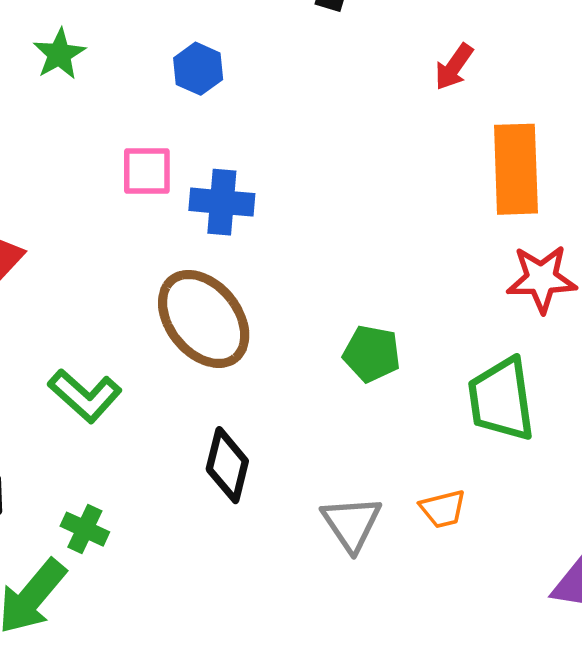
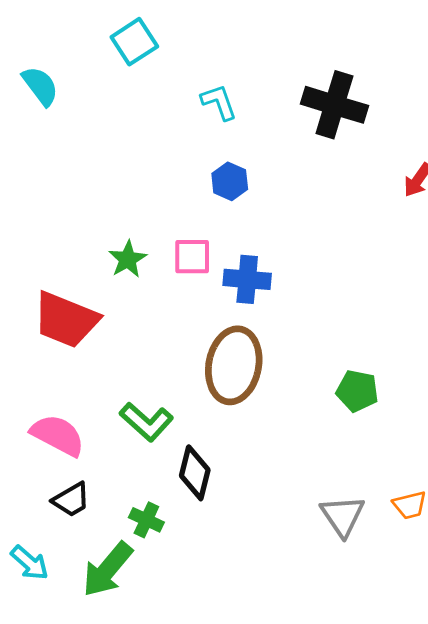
green star: (59, 54) -> (128, 259), moved
brown ellipse: (204, 319) -> (234, 365), turned 50
black diamond: (227, 465) -> (195, 473), moved

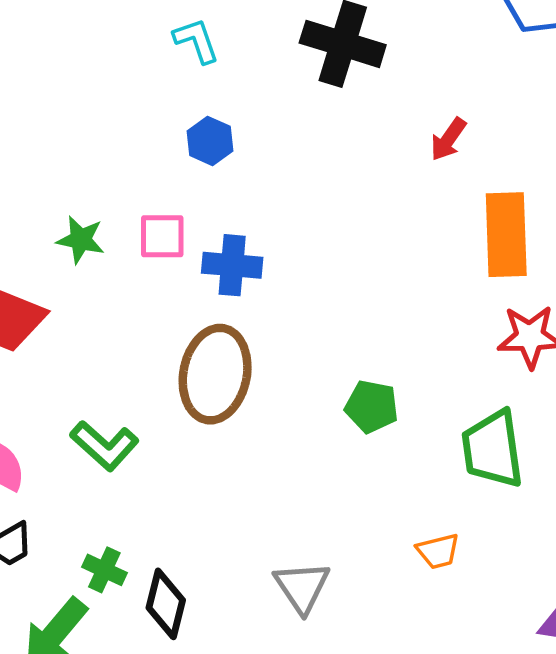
green star: (128, 259) -> (81, 240), turned -30
black diamond: (195, 473) -> (166, 604), moved
gray triangle: (343, 516) -> (302, 587), moved

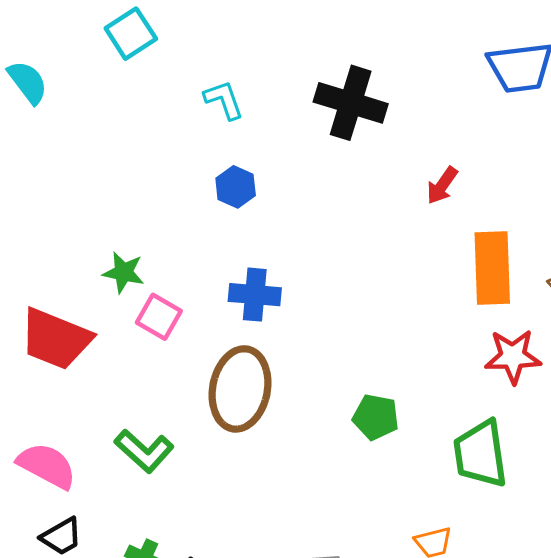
pink square: (162, 236) -> (159, 317), moved, turned 30

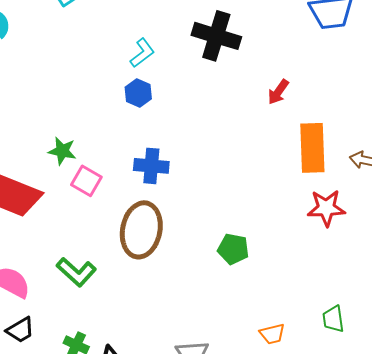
cyan L-shape: (224, 100) -> (142, 53), moved, turned 72
green trapezoid: (480, 454) -> (333, 319), moved, size x0.6

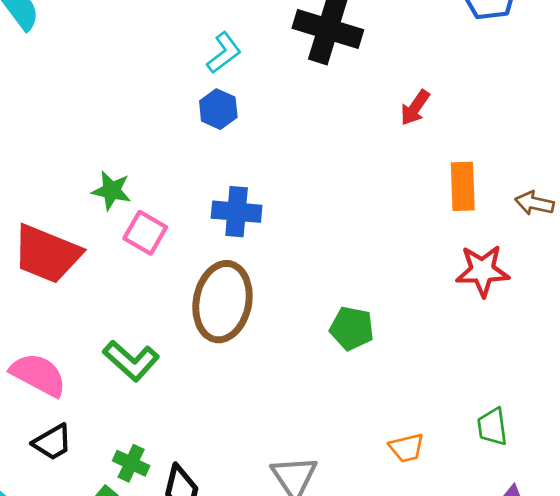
orange rectangle: (312, 148) -> (463, 186), size x0.7

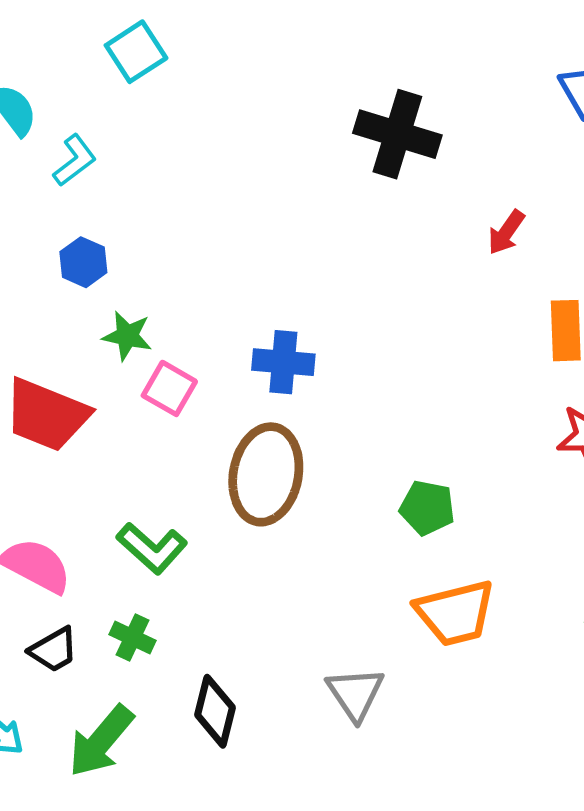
cyan L-shape: (224, 53) -> (75, 160), moved
blue hexagon: (218, 109) -> (83, 262), moved
orange trapezoid: (407, 448) -> (455, 613), moved, size x1.8
green cross: (131, 463) -> (133, 638), moved

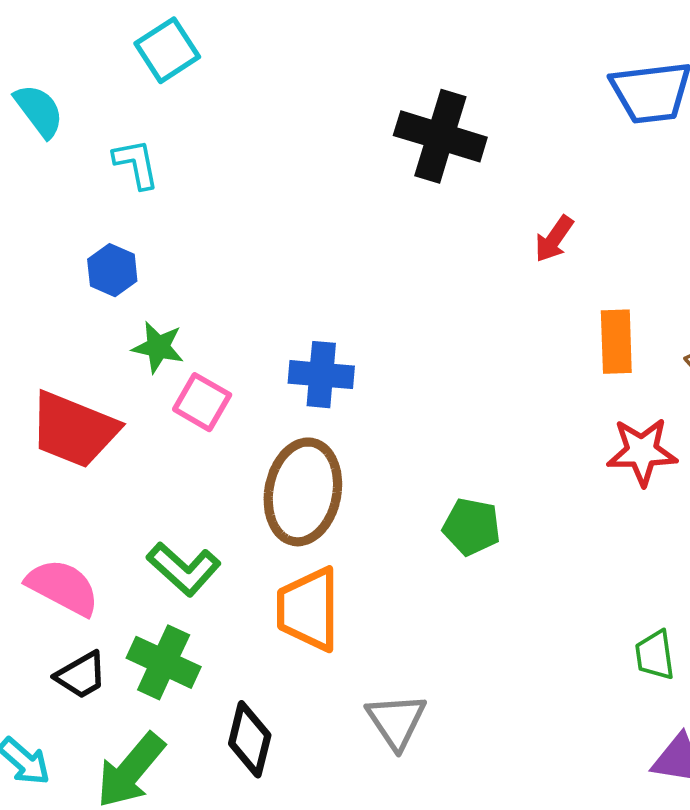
cyan L-shape: (75, 160) -> (136, 164), moved, turned -64
orange trapezoid: (455, 613) -> (308, 609), moved, turned 104
green cross: (133, 638) -> (164, 662), size x1.5

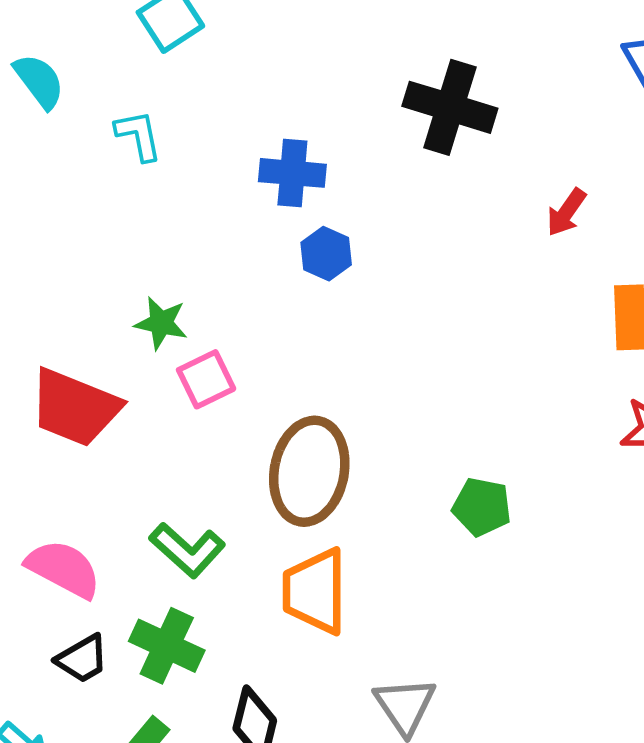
blue hexagon: (112, 270) -> (326, 254), moved
blue cross: (321, 375) -> (292, 173), moved
pink square: (202, 402) -> (206, 379), turned 34

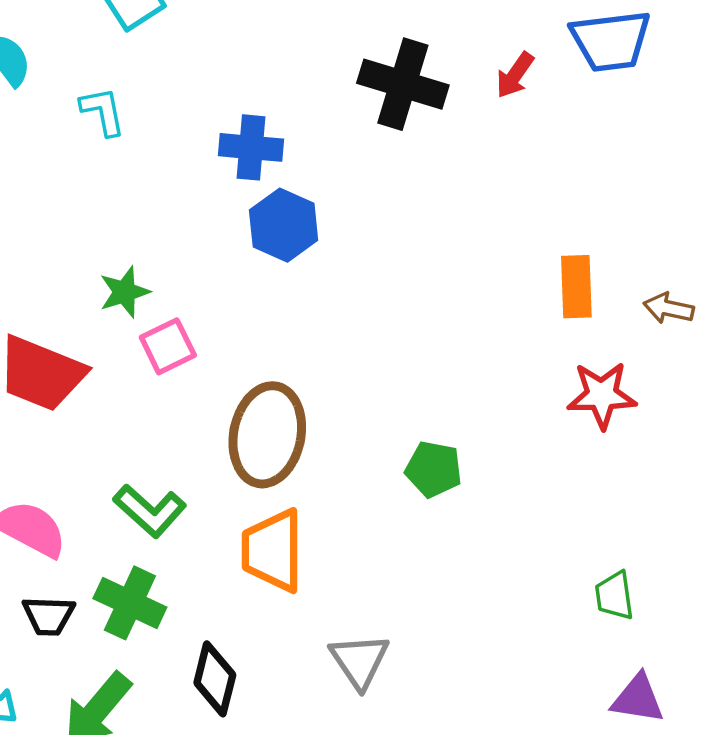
red arrow: (566, 212) -> (515, 75), moved
blue hexagon: (326, 254) -> (284, 225), size x1.4
green star: (161, 323) -> (124, 292), turned -30
black trapezoid: (82, 659) -> (49, 616), turned 32

